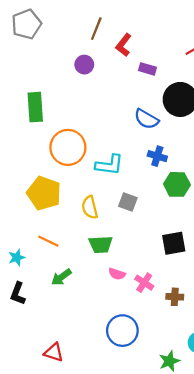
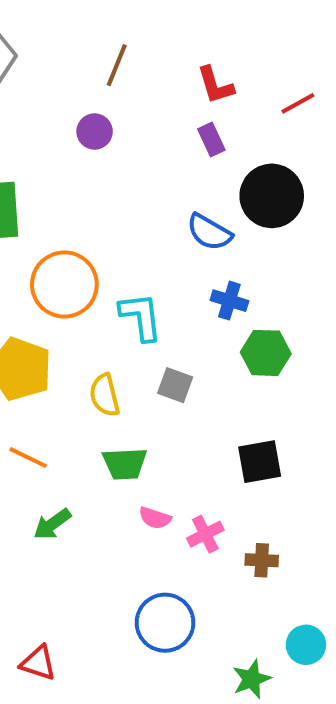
red L-shape: (124, 45) -> (215, 85), moved, turned -55
purple rectangle: (147, 69) -> (211, 140), turned 49
cyan L-shape: (109, 165) -> (141, 317), turned -104
pink cross: (144, 283) -> (205, 534), turned 30

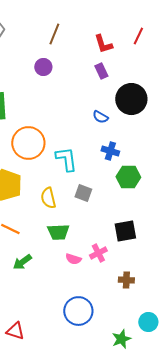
red line: (298, 103) -> (138, 36), moved, turned -36
blue semicircle: (209, 232) -> (100, 117), size x0.7
pink cross: (205, 534) -> (98, 253), moved

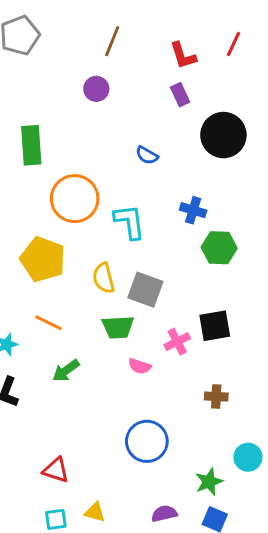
blue semicircle: (100, 117) -> (147, 155), moved
gray square: (83, 193) -> (145, 290), moved, size x1.4
pink cross: (98, 253) -> (177, 342), moved

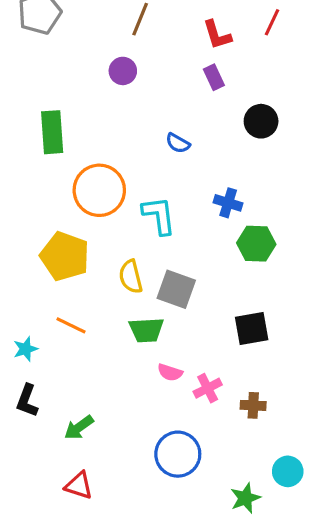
black circle: (223, 135) -> (261, 121), size x0.7
pink cross: (177, 342) -> (208, 388), moved
green arrow: (66, 371) -> (79, 427), moved

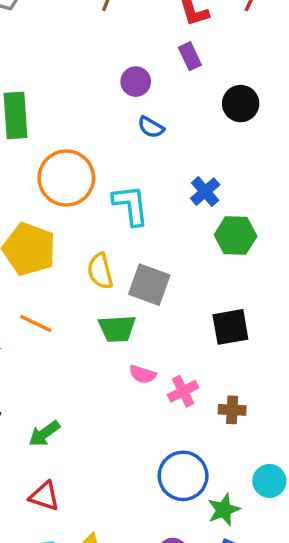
purple circle: (123, 71) -> (136, 82), moved
blue cross: (228, 203) -> (205, 192), turned 32
blue circle: (178, 454) -> (183, 476), moved

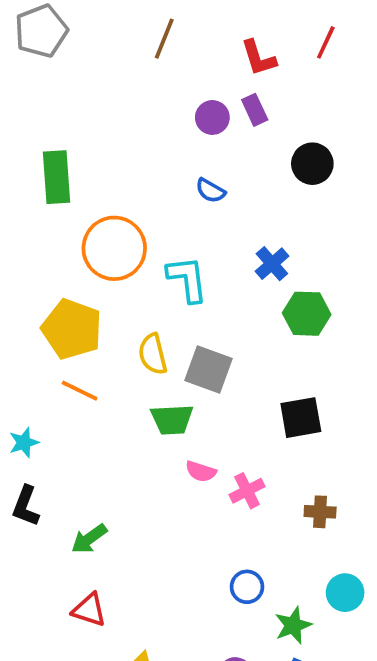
purple circle: (136, 82) -> (212, 117), moved
orange line: (36, 324) -> (80, 391), moved
brown cross: (232, 410) -> (320, 512), moved
blue circle: (183, 476) -> (247, 587), size x0.6

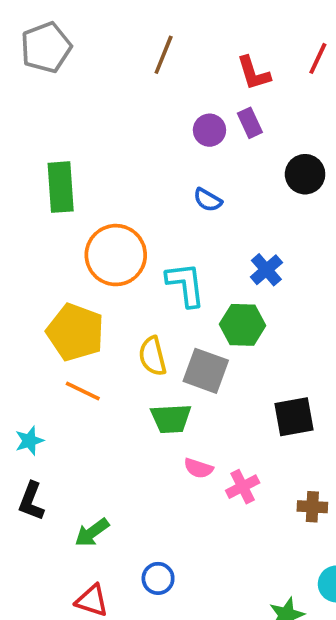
green hexagon: (307, 314) -> (243, 325), moved
blue circle: (247, 587) -> (158, 578), moved

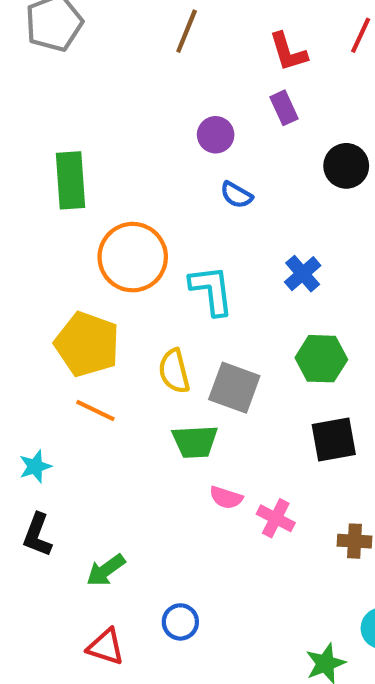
purple circle: (209, 130) -> (216, 135), moved
green hexagon: (243, 325) -> (321, 359), moved
pink cross: (243, 487) -> (276, 518), turned -36

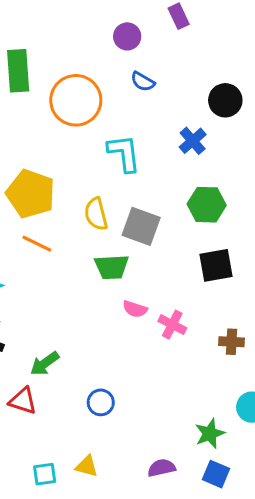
black circle: (346, 166) -> (225, 100), moved
orange circle: (133, 257) -> (76, 100), moved
red triangle: (106, 647) -> (23, 401), moved

